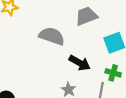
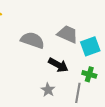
gray trapezoid: (86, 16) -> (68, 34), moved, turned 45

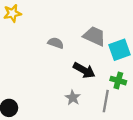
gray semicircle: (32, 40) -> (56, 43), size x0.6

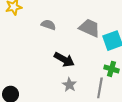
gray semicircle: (56, 43) -> (48, 25), moved
black arrow: (84, 70) -> (64, 59), moved

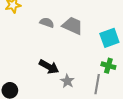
gray trapezoid: (89, 28) -> (73, 26), moved
black arrow: (64, 59) -> (49, 67), moved

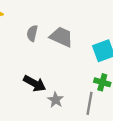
gray semicircle: (47, 23) -> (32, 33), turned -96

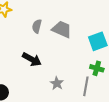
black arrow: (35, 83) -> (32, 59), moved

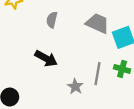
gray trapezoid: (62, 29) -> (97, 23), moved
gray line: (86, 86) -> (97, 74), moved

